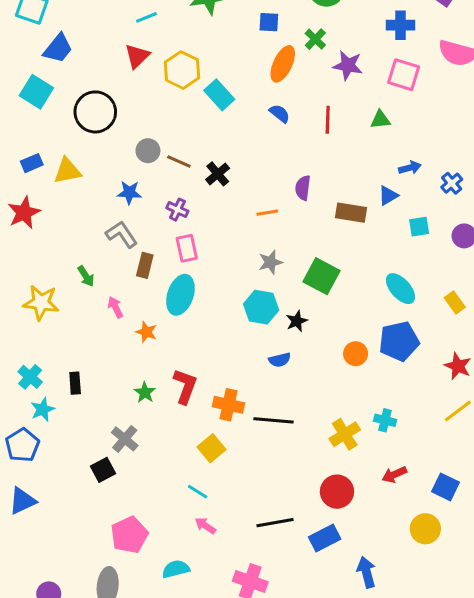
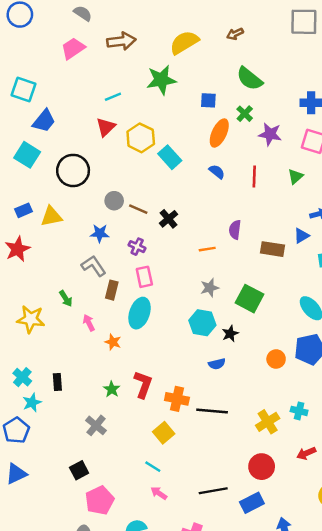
green triangle: (380, 120) -> (295, 177), turned -35
black square: (103, 470) -> (79, 470), moved

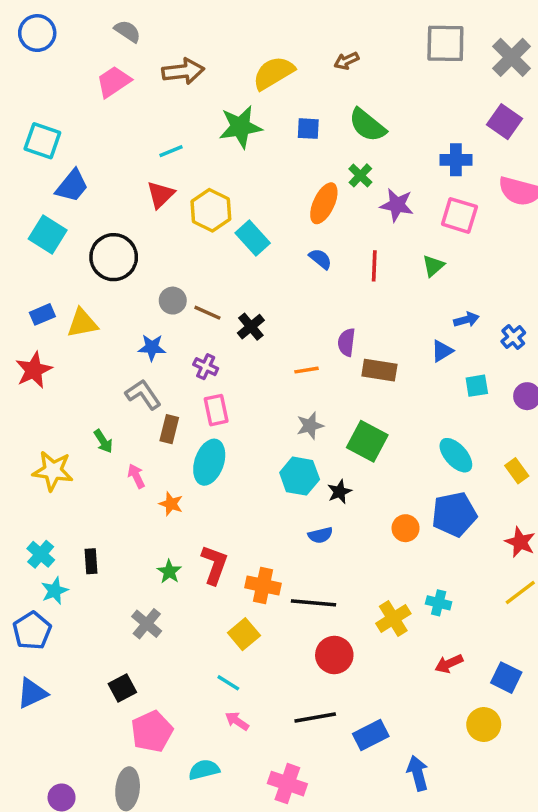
blue square: (208, 100) -> (308, 129), moved
brown rectangle: (272, 249) -> (379, 370), moved
red circle: (262, 467) -> (334, 655), moved

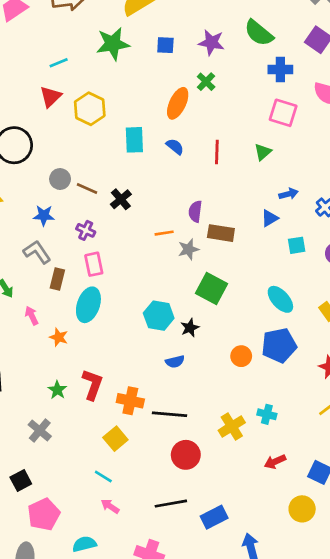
green semicircle: (367, 125) -> (259, 33), moved
purple star: (397, 205) -> (211, 42), moved
cyan rectangle: (253, 238) -> (134, 140), moved, turned 40
gray star: (310, 426) -> (188, 249), moved

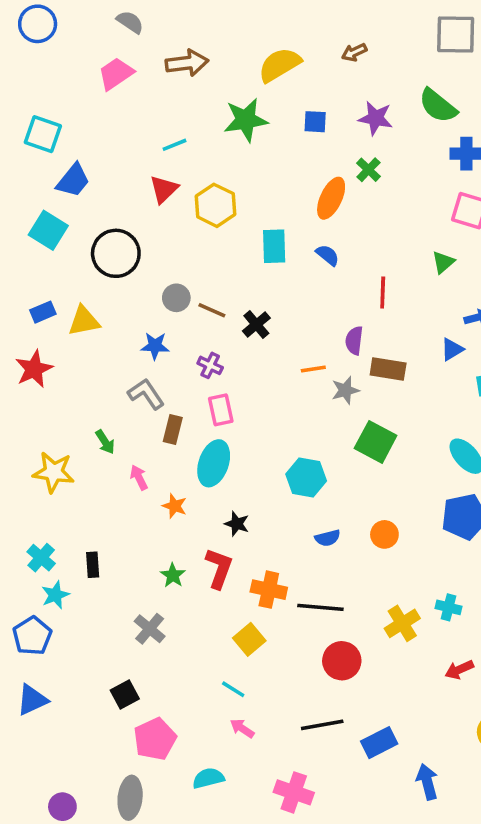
red line: (217, 152) -> (383, 292), moved
black star: (190, 328) -> (237, 524), moved, turned -30
orange circle: (241, 356) -> (384, 534), moved

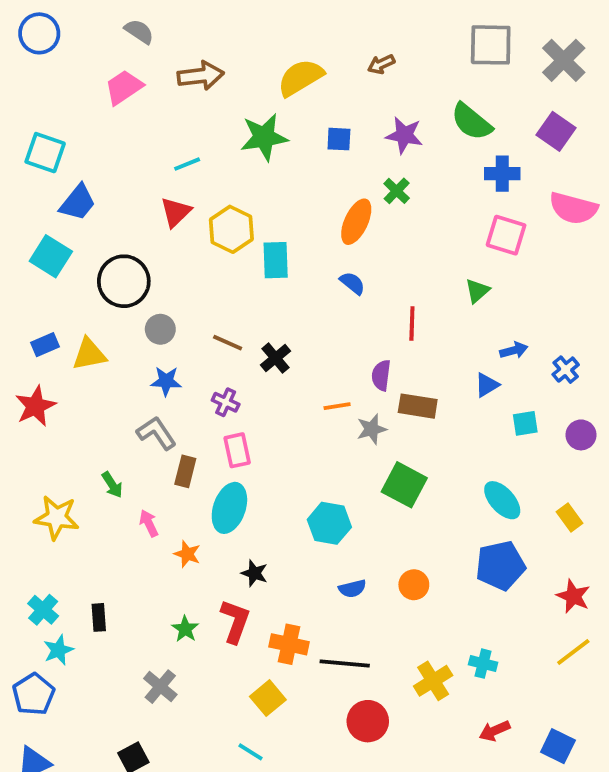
cyan rectangle: (274, 246) -> (276, 260), moved
gray circle: (176, 298) -> (160, 329), moved

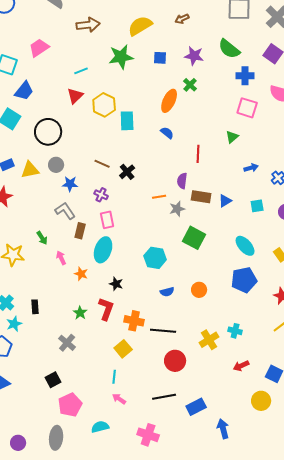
pink trapezoid: (124, 87) -> (39, 48), moved
gray circle: (160, 329) -> (56, 165), moved
blue triangle: (487, 385) -> (225, 201), moved
cyan line: (251, 752) -> (114, 377), turned 64

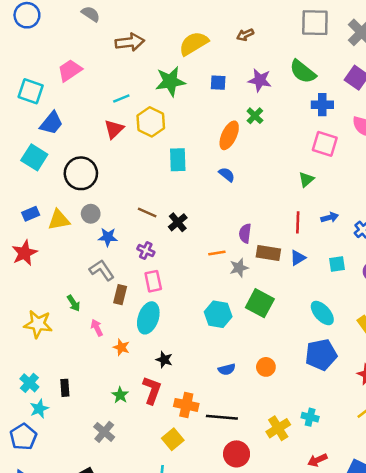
yellow hexagon: (104, 105) -> (151, 122), moved
red line: (198, 154) -> (298, 222), moved
cyan hexagon: (155, 258) -> (218, 314), moved

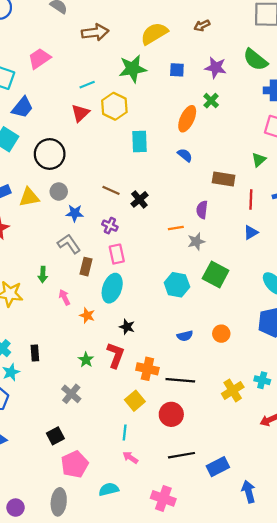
brown rectangle: (268, 253) -> (224, 179), moved
green arrow: (74, 303) -> (43, 274), turned 35
red circle: (237, 454) -> (171, 414), moved

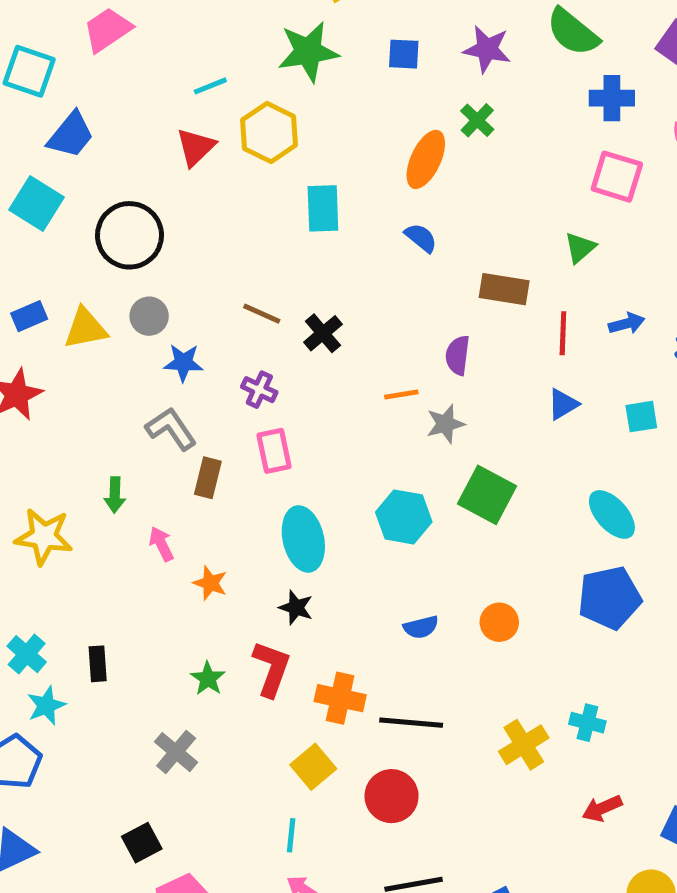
cyan ellipse: (112, 288) -> (303, 539), moved, turned -32

